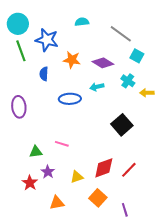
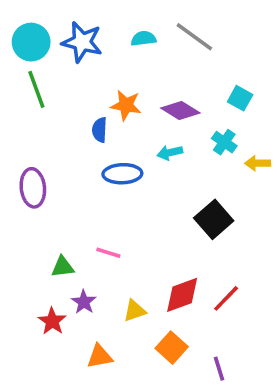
gray line: (121, 34) -> (194, 37), moved
blue star: (47, 40) -> (82, 42), moved
blue semicircle: (44, 74) -> (100, 130), moved

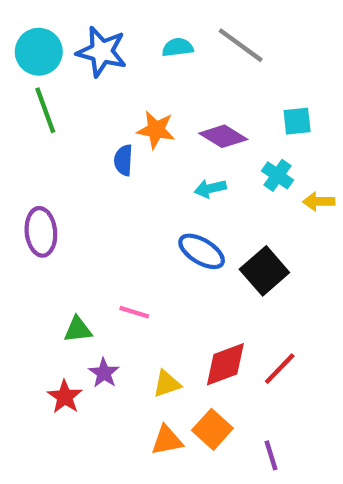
cyan square: (240, 98) -> (297, 121), turned -35
blue ellipse: (122, 174) -> (202, 251), moved, turned 33
orange triangle: (100, 356) -> (167, 440), moved

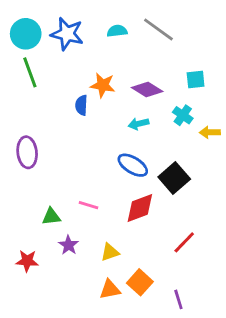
red diamond: (225, 364) -> (140, 208), moved
red star: (65, 397) -> (27, 261), moved, turned -30

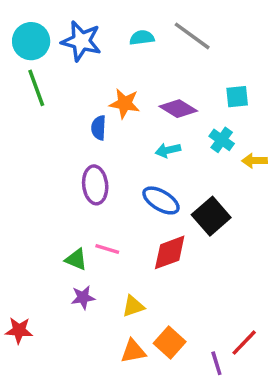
purple ellipse: (27, 152) -> (95, 185), moved
green triangle: (51, 217) -> (76, 259), moved, turned 30
red line: (184, 242) -> (244, 343), moved
purple star: (69, 245) -> (83, 297), turned 30
red star: (27, 261) -> (19, 330), moved

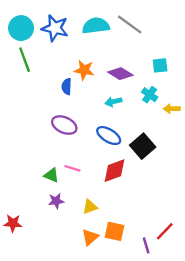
cyan semicircle: (142, 38) -> (96, 26), size x1.6
purple ellipse: (95, 185) -> (64, 125), turned -60
orange square: (170, 343) -> (115, 231), turned -30
orange triangle: (133, 351) -> (90, 237), turned -30

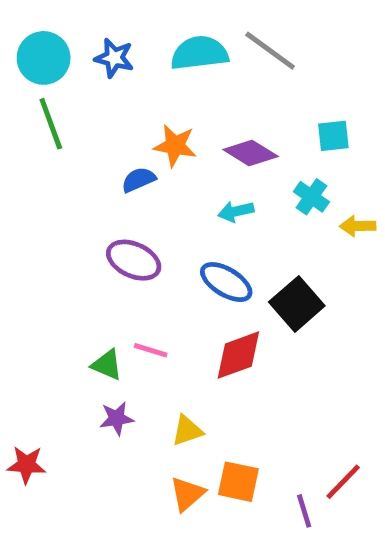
blue star: (55, 28) -> (114, 58), size x0.7
blue semicircle: (67, 86) -> (139, 180), turned 63

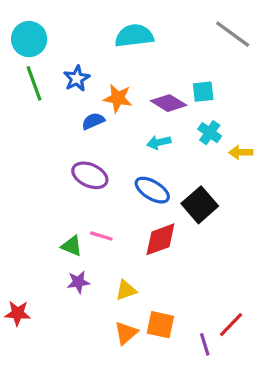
gray line: (270, 51) -> (233, 34), moved
blue star: (114, 58) -> (77, 78), moved, turned 30
cyan square: (333, 136) -> (203, 92), moved

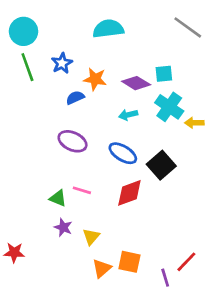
cyan cross: (210, 133) -> (169, 107), size x1.5
purple star: (78, 282) -> (63, 227), turned 30
yellow triangle: (126, 290) -> (91, 237), moved, turned -30

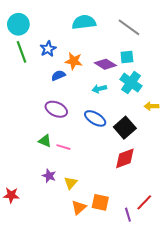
gray line: (188, 27) -> (129, 27), moved
yellow arrow: (194, 123) -> (151, 106), moved
red diamond: (129, 193) -> (125, 158), moved
green triangle: (58, 198) -> (45, 141), moved

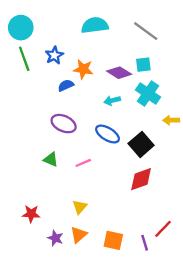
pink line: (63, 147) -> (83, 163), moved, turned -40
purple star: (49, 176) -> (55, 238), moved
red star: (11, 195) -> (31, 214), moved
orange square: (100, 202) -> (113, 240), moved
orange triangle: (79, 207) -> (79, 235), moved

